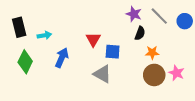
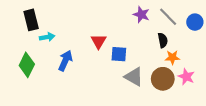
black rectangle: (19, 27) -> (31, 20), moved
black semicircle: (140, 33) -> (163, 40), moved, turned -32
orange star: (152, 53) -> (172, 57), moved
gray triangle: (102, 74) -> (134, 77), moved

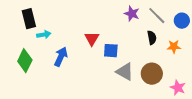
orange star: (172, 57) -> (174, 47), moved
pink star: (186, 77) -> (178, 88), moved

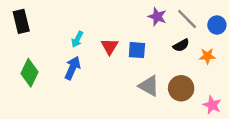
black rectangle: (29, 19) -> (21, 21), moved
cyan arrow: (44, 35) -> (77, 39), moved, turned 128
black semicircle: (152, 38) -> (181, 45), turned 72
blue square: (111, 51) -> (137, 50), moved

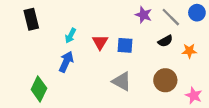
black rectangle: (21, 21) -> (31, 19), moved
blue circle: (217, 25) -> (197, 13), moved
green diamond: (30, 73) -> (39, 89), moved
gray triangle: (149, 86) -> (122, 81), moved

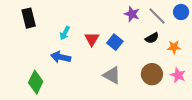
blue square: (125, 45) -> (115, 42), turned 35
blue arrow: (66, 62) -> (61, 57), turned -102
pink star: (194, 96) -> (178, 75), moved

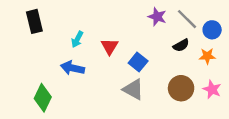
blue circle: (181, 12) -> (212, 30), moved
blue square: (115, 42) -> (138, 62), moved

